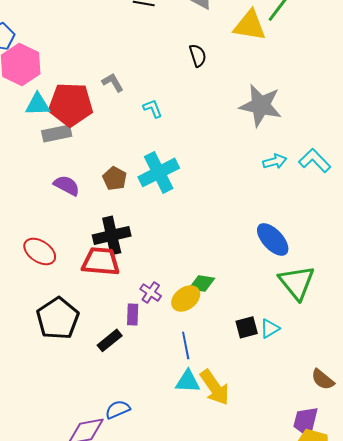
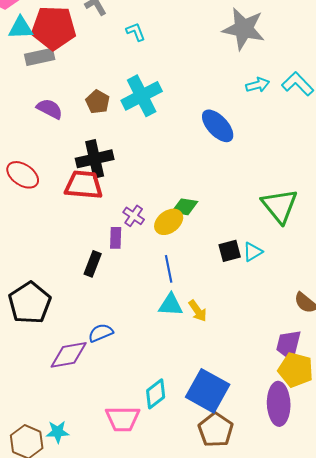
blue ellipse: (273, 239) -> (218, 126), moved
black pentagon: (58, 318) -> (30, 303), moved
black rectangle: (110, 340) -> (93, 264), turned -30
yellow arrow: (215, 387) -> (198, 311), size x0.6

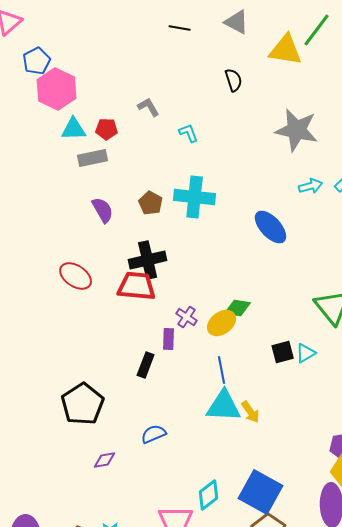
red pentagon: (54, 28) -> (107, 129), size x0.5
cyan cross: (142, 96) -> (195, 197), turned 33
purple semicircle: (50, 109) -> (103, 210), turned 32
cyan triangle: (171, 305) -> (224, 406), size x1.4
purple diamond: (69, 355) -> (105, 460), moved, size x0.6

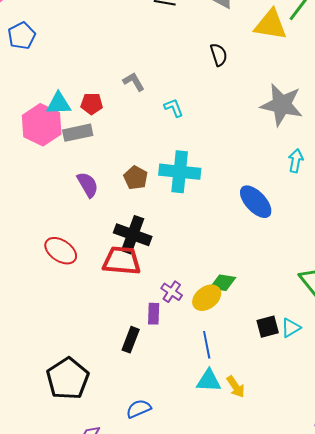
pink hexagon: (57, 89) -> (42, 125), moved
cyan arrow: (311, 186) -> (296, 161), turned -65
black cross: (148, 260) -> (133, 235), turned 33
cyan triangle: (224, 406) -> (209, 381), size x0.7

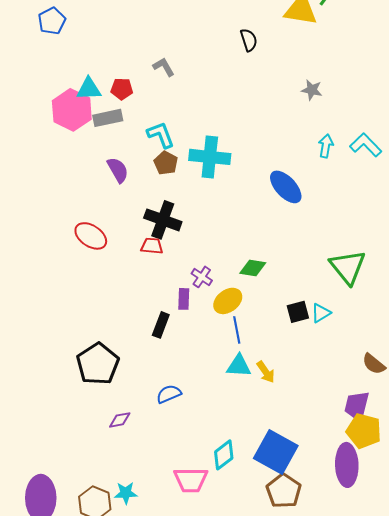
gray star: (282, 105) -> (312, 90), size x0.5
cyan L-shape: (174, 108) -> (161, 135), moved, size x1.4
red trapezoid: (122, 261) -> (152, 246), size x0.6
yellow ellipse: (207, 298) -> (228, 301), moved

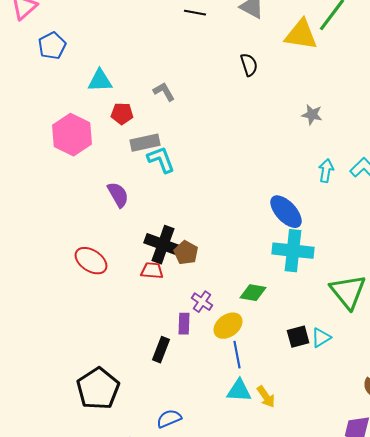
cyan triangle: (89, 89) -> (100, 81), moved
gray rectangle: (108, 118) -> (145, 143), moved
cyan cross: (210, 157) -> (293, 251), moved
brown pentagon: (166, 163) -> (186, 253), moved

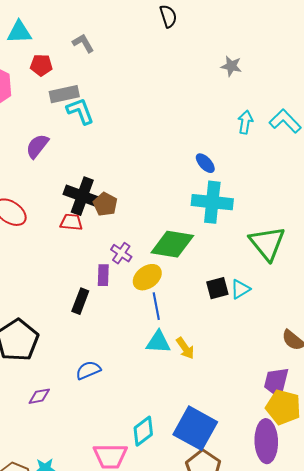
purple semicircle: (118, 195) -> (37, 146), turned -112
blue ellipse: (286, 212) -> (205, 163), size x0.6
green diamond: (253, 293) -> (172, 244), size x1.6

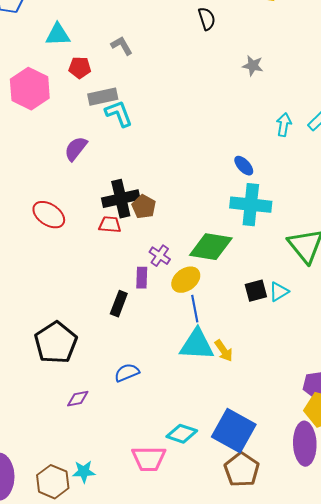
gray star: (231, 66) -> (253, 66), moved
black cross: (82, 196) -> (121, 199), turned -33
cyan triangle: (158, 342) -> (197, 345), size x1.4
cyan diamond: (143, 431) -> (182, 434), turned 56

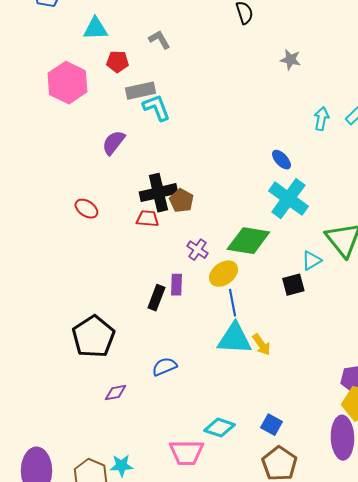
cyan cross: (251, 205) -> (288, 199), turned 30
red ellipse: (49, 215) -> (86, 209), size x0.7
purple rectangle: (142, 278) -> (176, 285), moved
cyan triangle: (279, 292) -> (311, 261), moved
blue square: (234, 431) -> (271, 425), size x0.5

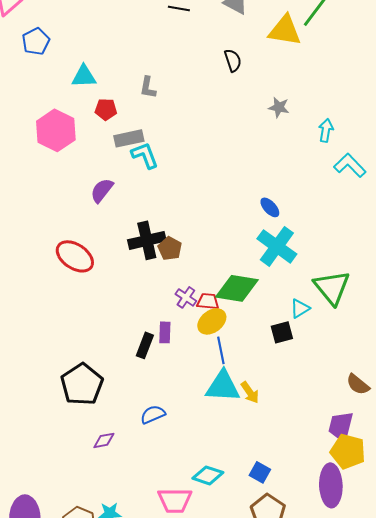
gray L-shape: (159, 40) -> (148, 87), turned -140
cyan arrow: (321, 119) -> (326, 130), moved
red ellipse: (86, 209) -> (75, 256), size x1.6
red trapezoid: (147, 219) -> (208, 301), moved

